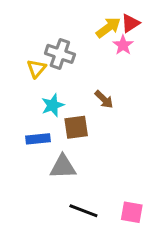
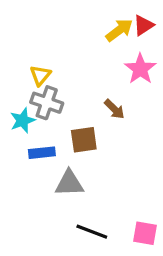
pink star: (123, 45) -> (140, 69), moved, size x1.4
gray cross: (60, 54) -> (47, 103), moved
cyan star: (53, 105) -> (23, 120), moved

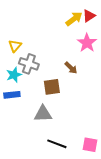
yellow triangle: (40, 75) -> (15, 46), moved
blue rectangle: (42, 153) -> (12, 95), moved

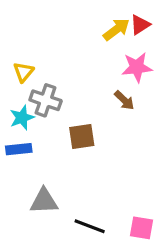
pink star: (87, 43) -> (137, 67), turned 30
brown arrow: (71, 68) -> (124, 100), moved
gray triangle: (43, 114) -> (44, 201), moved

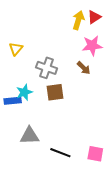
yellow arrow: (116, 29) -> (78, 20), turned -36
gray cross: (46, 100) -> (47, 68), moved
cyan star: (22, 118) -> (24, 92), moved

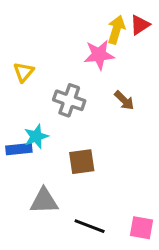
pink star: (92, 46) -> (99, 55), moved
brown square: (55, 92) -> (82, 162), moved

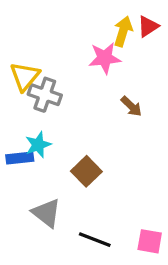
yellow triangle: (24, 72) -> (25, 76), size x1.4
gray cross: (69, 100) -> (45, 95), moved
brown square: (82, 162) -> (86, 171), turned -36
gray triangle: (44, 201) -> (46, 213), turned 40

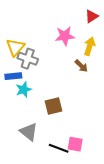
yellow arrow: (123, 31) -> (90, 46), moved
blue rectangle: (20, 158) -> (13, 76), moved
brown square: (86, 171) -> (53, 106), turned 30
pink square: (150, 241) -> (75, 144), moved

